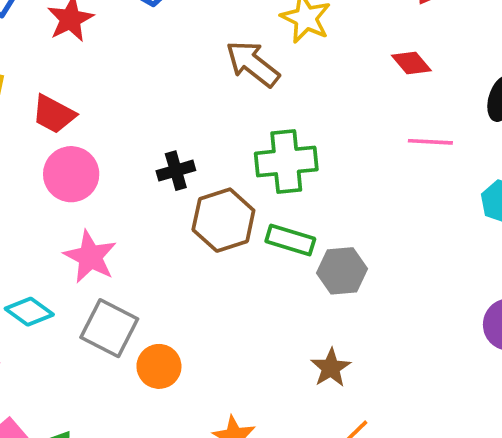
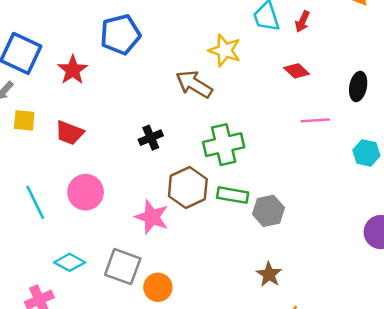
black cross: (176, 171) -> (151, 138), moved
pink circle: (71, 174) -> (86, 192), moved
pink star: (90, 257) -> (152, 217), moved

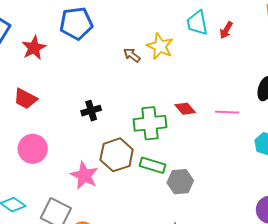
red diamond: (297, 71) -> (185, 109), moved
brown arrow: (194, 84) -> (132, 55), moved, size x0.6

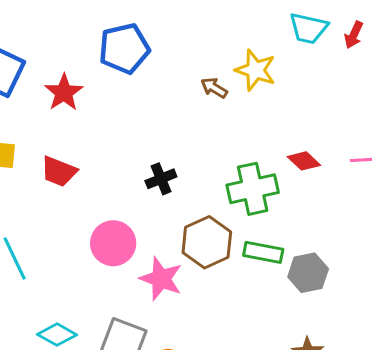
cyan trapezoid: (197, 23) -> (308, 28), turned -60
pink circle: (33, 149) -> (113, 243), moved

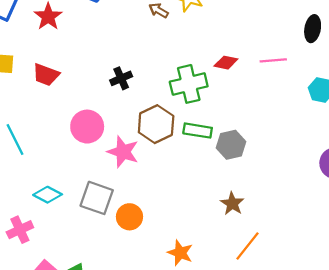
red diamond: (304, 161) -> (226, 63), turned -30

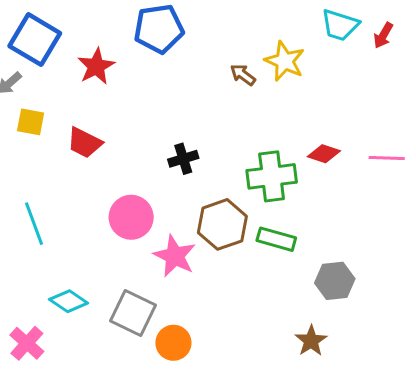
gray hexagon: (231, 145) -> (335, 281), moved
pink cross: (20, 230) -> (27, 343), turned -30

